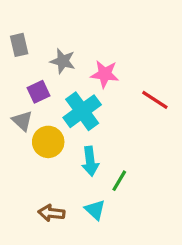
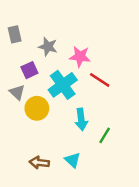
red line: (155, 100) -> (100, 80), moved
cyan arrow: (90, 161) -> (81, 119), moved
green line: (119, 181) -> (105, 135), moved

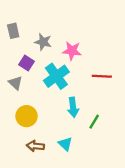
purple square: (29, 70) -> (27, 63), turned -32
red line: (100, 80) -> (102, 76), moved, turned -30
yellow circle: (37, 108) -> (27, 116), moved

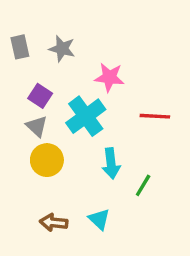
gray star: (43, 42) -> (62, 49), moved
gray triangle: (15, 83) -> (37, 126), moved
yellow circle: (27, 116) -> (47, 160), moved

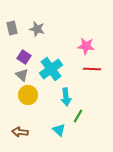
pink star: (109, 77) -> (86, 46), moved
green line: (143, 185) -> (78, 116), moved
brown arrow: (54, 223) -> (20, 132), moved

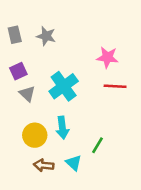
purple square: (24, 57) -> (18, 71), moved, turned 32
yellow circle: (28, 95) -> (35, 135), moved
cyan arrow: (66, 97) -> (62, 128), moved
brown arrow: (20, 132) -> (44, 165), moved

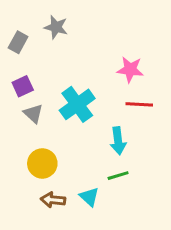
gray rectangle: (15, 35) -> (18, 42), turned 42
gray star: (46, 36) -> (56, 27), moved
cyan arrow: (62, 128) -> (118, 141), moved
green line: (97, 145) -> (118, 176), turned 42

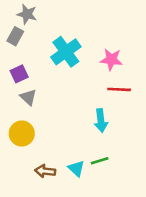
gray star: (56, 27) -> (27, 14), moved
cyan cross: (77, 104) -> (66, 52), moved
yellow circle: (42, 163) -> (22, 134), moved
green line: (118, 176) -> (100, 161), moved

